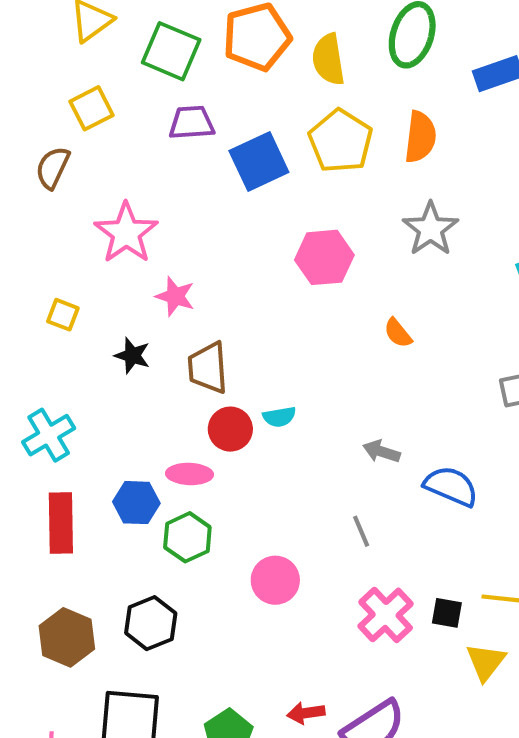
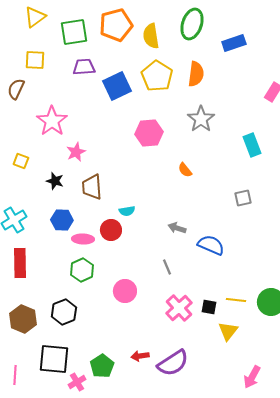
green square: (171, 51) -> (74, 32), turned -32
yellow square: (91, 108) -> (35, 60), turned 30
pink star: (175, 296) -> (76, 152), turned 30
red circle: (230, 429) -> (111, 230), moved
blue hexagon: (136, 503) -> (62, 220), moved

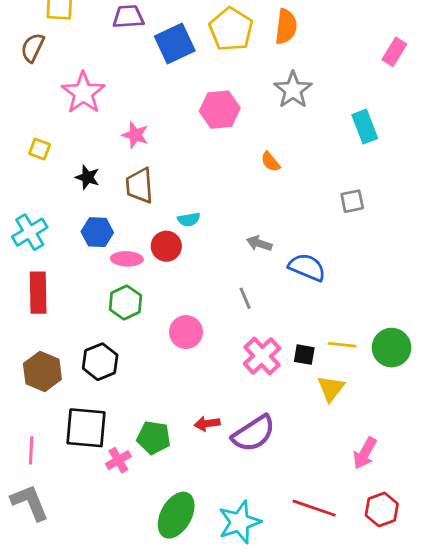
pink star: (76, 152) -> (135, 135), moved, turned -30
green pentagon: (102, 366) -> (154, 438), turned -30

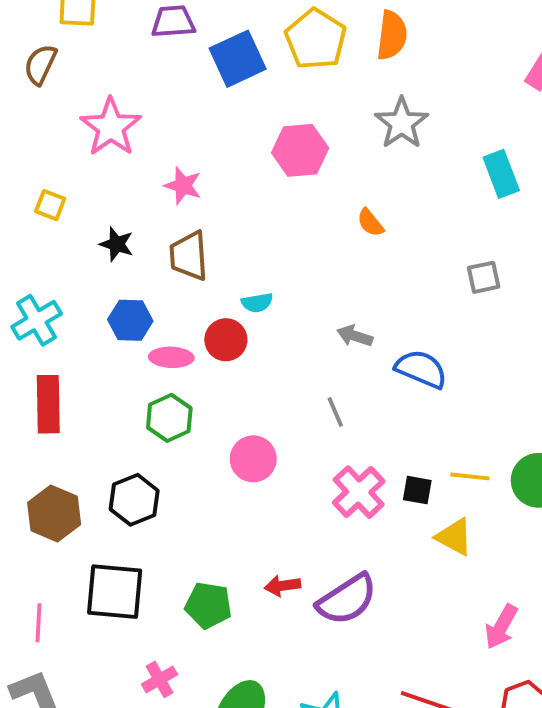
yellow triangle: (331, 388) -> (454, 537), turned -40
pink cross: (118, 460) -> (160, 679), moved

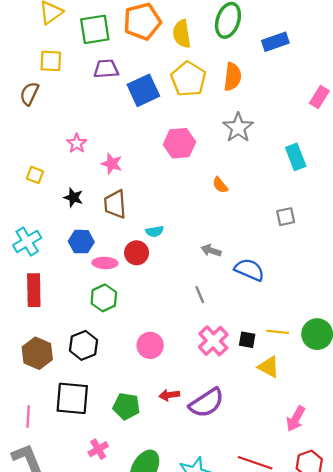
pink star: (111, 127) -> (77, 143), moved, size x0.6
pink circle: (253, 459) -> (150, 345), moved

